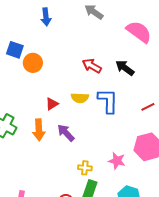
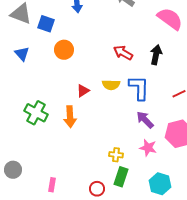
blue square: (15, 50) -> (46, 24), moved
black arrow: (125, 68) -> (156, 55), turned 66
purple arrow: (66, 133) -> (145, 120), moved

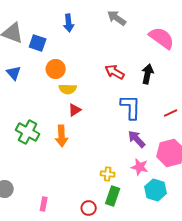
yellow semicircle: (111, 85) -> (68, 89), moved
cyan hexagon: (160, 184) -> (156, 190), moved

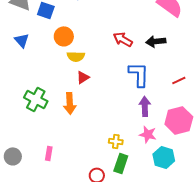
black arrow: (148, 74) -> (156, 41), turned -108
purple arrow: (137, 139) -> (145, 106), turned 42
pink rectangle: (44, 204) -> (49, 153), moved

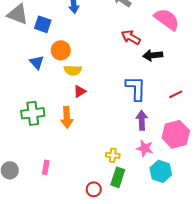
red arrow: (123, 39) -> (131, 37), moved
blue triangle: (22, 40) -> (37, 62), moved
green cross: (36, 99) -> (33, 113), turned -35

